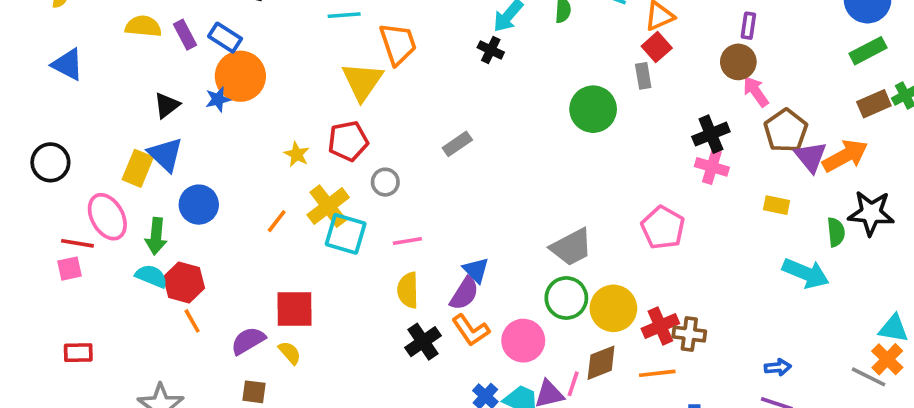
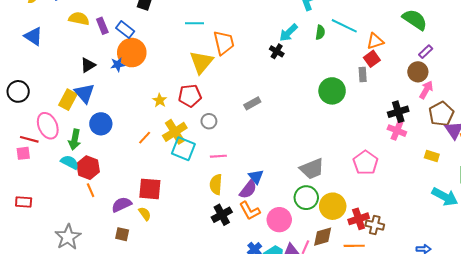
purple rectangle: (748, 26) -> (426, 52), turned 32
pink arrow: (756, 92) -> (426, 90), turned 60

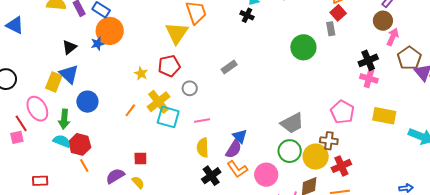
red line: (29, 139) -> (21, 123), turned 48
yellow rectangle: (432, 156) -> (384, 116), moved, size x1.6
red square: (150, 189) -> (140, 158), size x0.6
red rectangle: (24, 202) -> (40, 181), moved
brown cross: (375, 225) -> (329, 141), moved

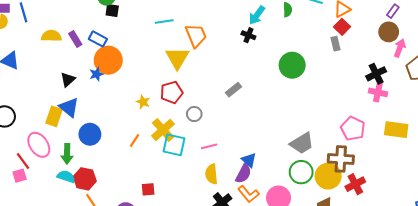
green circle: (303, 47) -> (292, 65), moved
brown cross: (329, 141) -> (341, 159), size x1.4

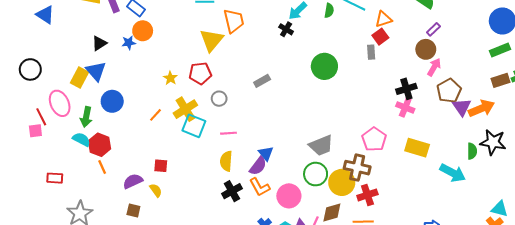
orange circle: (108, 60) -> (143, 31), size x0.7

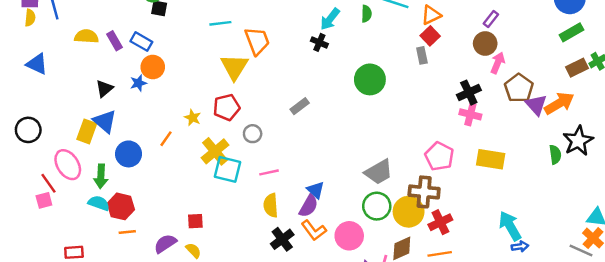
orange line: (155, 115) -> (166, 139), moved
black star: (493, 142) -> (578, 141), turned -30
orange line: (102, 167) -> (127, 232), turned -64
cyan arrow: (453, 173) -> (510, 226), moved, turned -140

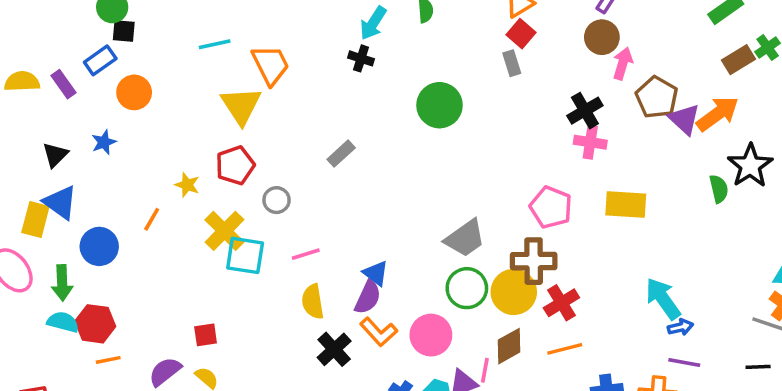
blue rectangle: (141, 42) -> (100, 60), moved, turned -60
orange circle: (153, 67) -> (134, 92), moved

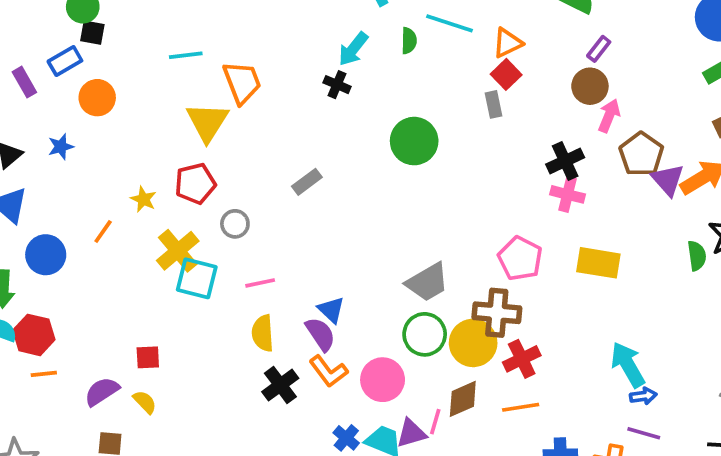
purple semicircle: (368, 297) -> (320, 334), turned -64

